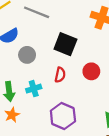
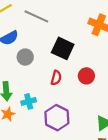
cyan cross: (34, 89) -> (29, 101), moved

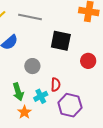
gray circle: (25, 57) -> (32, 66), moved
red semicircle: (56, 78) -> (56, 85), moved

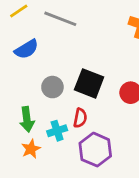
black square: (61, 41) -> (89, 83), moved

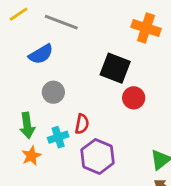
blue semicircle: (26, 49) -> (41, 54), moved
black square: (89, 83) -> (115, 68), moved

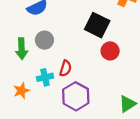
green arrow: (27, 125) -> (22, 49), moved

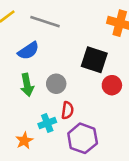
gray circle: (44, 40) -> (56, 84), moved
green arrow: (22, 49) -> (27, 85), moved

